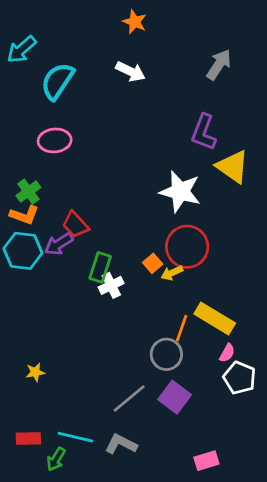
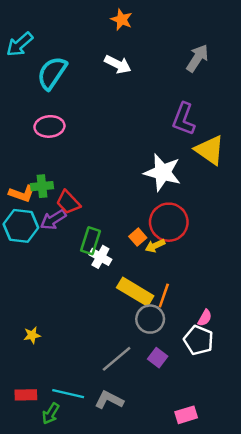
green cross: (28, 192) -> (42, 186), moved, turned 30
white cross: (111, 285) -> (100, 257), turned -35
yellow rectangle: (215, 318) -> (135, 292), moved
white pentagon: (240, 378) -> (199, 340), moved
purple square: (175, 397) -> (158, 358), size x0.7

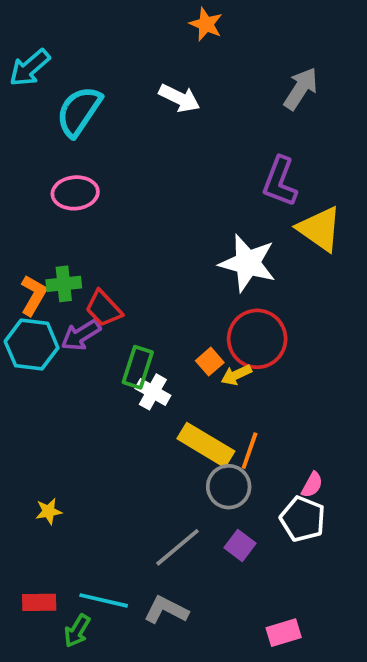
orange star: (122, 20) -> (206, 24), moved
orange L-shape: (22, 194) -> (33, 295), turned -80

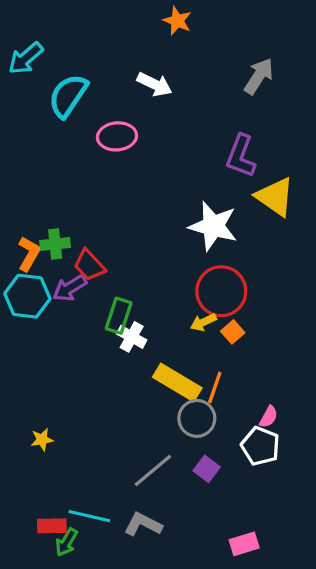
pink ellipse: (75, 193) -> (117, 136), moved
orange square: (210, 362) -> (233, 332), moved
red rectangle: (39, 602) -> (52, 526), moved

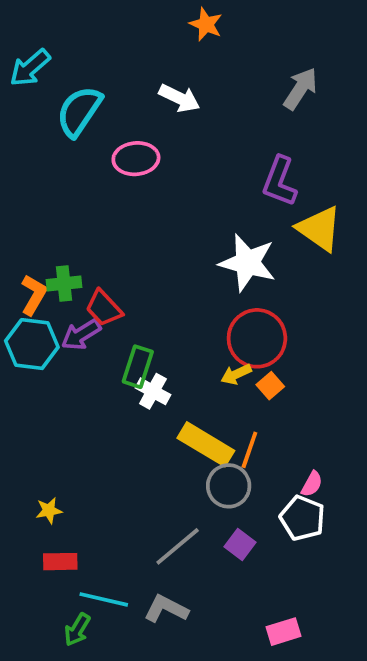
red rectangle: (52, 526) -> (60, 562), moved

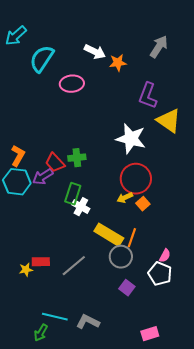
orange star: (206, 24) -> (118, 63), moved, turned -30
green cross: (64, 283) -> (77, 158), moved
gray line: (178, 546) -> (74, 266), moved
red rectangle: (60, 562) -> (41, 262), moved

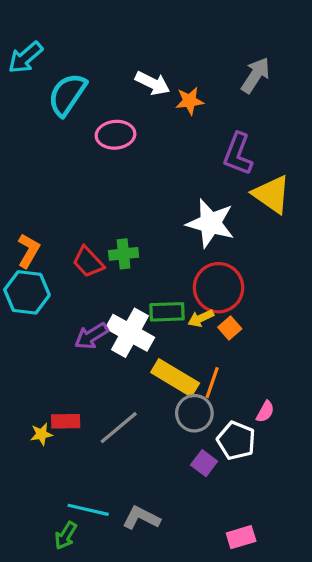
purple arrow: (43, 177) -> (91, 336), moved
green rectangle: (73, 194) -> (167, 312), moved, turned 70
white cross: (81, 207) -> (130, 333), size x1.6
white pentagon: (160, 274) -> (236, 441), moved

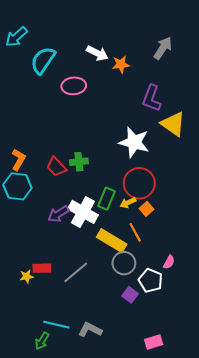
green rectangle: (167, 312) -> (107, 199), turned -65
orange line: (212, 383) -> (135, 232), moved, turned -48

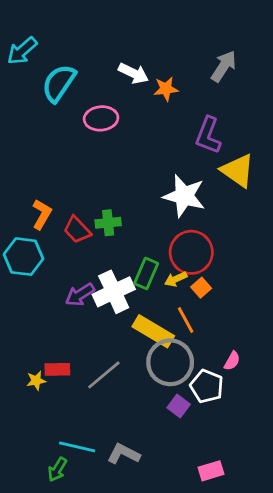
orange L-shape: (18, 160) -> (42, 214), moved
white cross: (83, 212) -> (114, 292), turned 36
gray circle: (124, 263) -> (170, 362), size x1.4

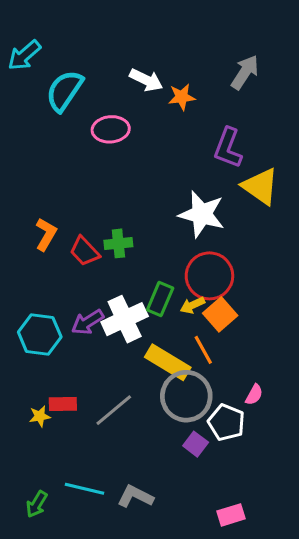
cyan hexagon: (23, 257) -> (40, 335), moved
orange square: (201, 288) -> (220, 314), size x1.5
green arrow: (57, 469) -> (37, 504), moved

